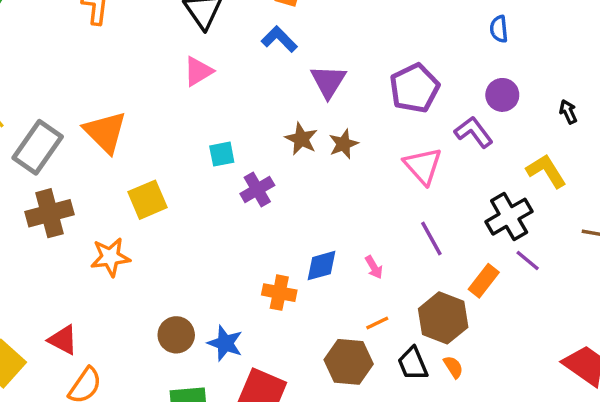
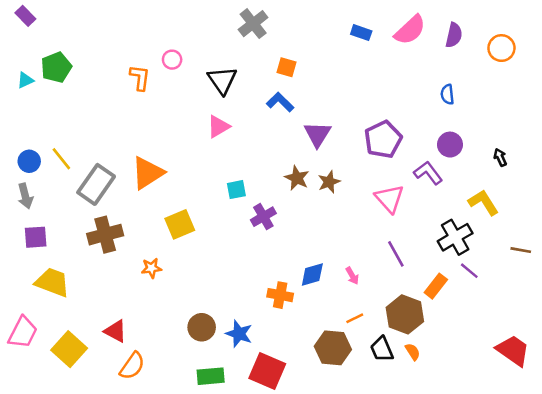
orange triangle: (105, 132) -> (148, 173), turned 42
orange star: (110, 257) -> (151, 268), size x0.7

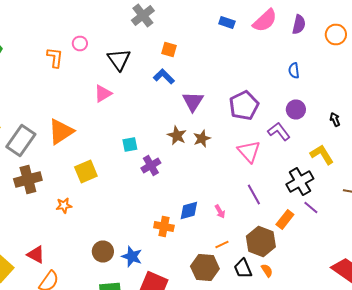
pink triangle: (218, 127) -> (103, 94), moved

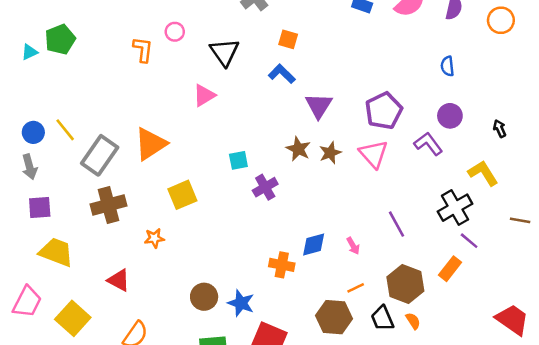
pink triangle: (249, 152) -> (374, 154), moved
orange rectangle: (285, 220) -> (450, 269), moved
red triangle: (36, 254) -> (119, 280), moved

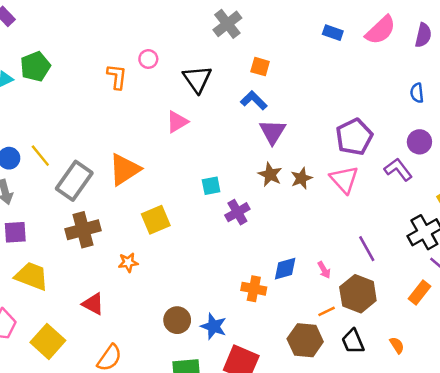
purple triangle: (319, 106) -> (273, 132), moved
brown hexagon: (405, 284) -> (358, 294), moved
orange semicircle: (413, 321) -> (397, 345), moved

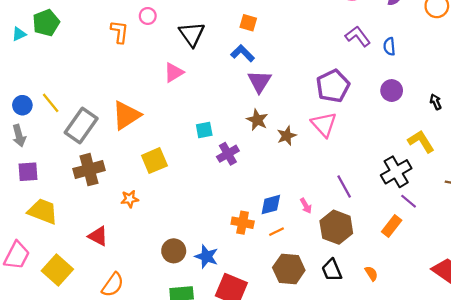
purple L-shape: (398, 169) -> (358, 36), moved
brown star: (301, 178) -> (287, 136), moved
orange line: (327, 311) -> (276, 232), moved

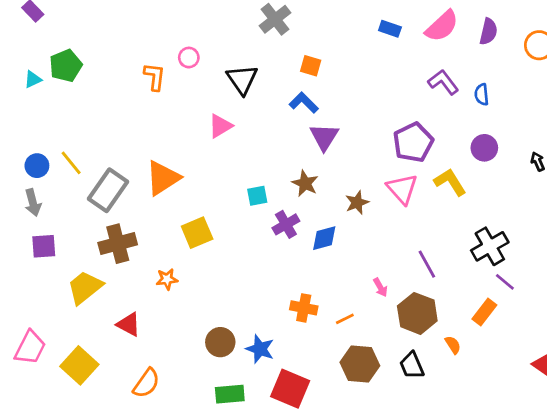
brown star: (257, 120) -> (305, 183), moved
yellow L-shape: (421, 141) -> (450, 182), moved
blue diamond: (271, 205) -> (324, 238), moved
yellow trapezoid: (43, 211) -> (85, 287), moved, turned -60
orange semicircle: (371, 273) -> (453, 345), moved

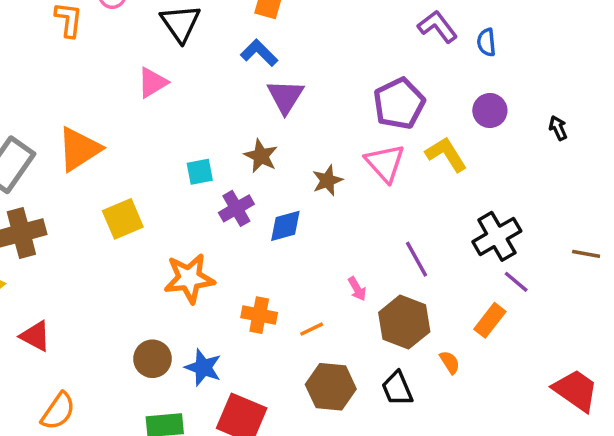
orange star: (167, 279) -> (189, 278), moved, size x1.8

